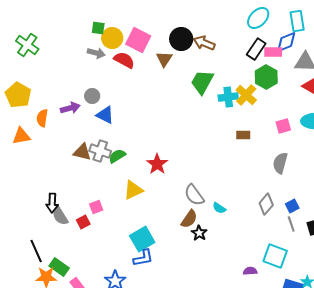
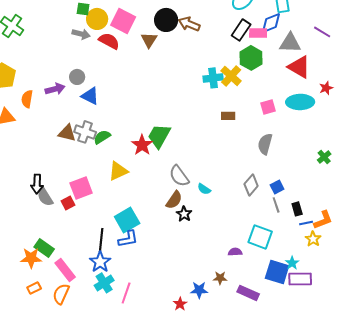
green trapezoid: (202, 82) -> (159, 136), moved
pink square: (96, 207) -> (81, 188), size x1.6
black line: (36, 251) -> (101, 240), moved, turned 30

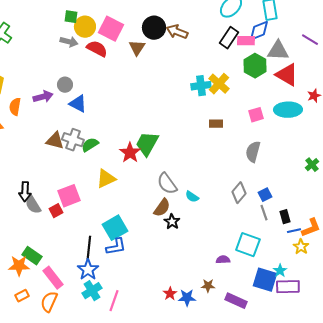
green hexagon: (251, 58) -> (255, 66), moved
red star: (180, 304) -> (170, 294), moved

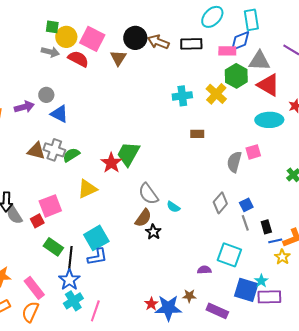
black rectangle: (229, 38) -> (191, 44), moved, turned 55
yellow cross: (219, 84) -> (216, 94), moved
pink square: (256, 115) -> (253, 152), moved
green rectangle: (32, 256) -> (53, 247), moved
blue star: (187, 298) -> (168, 308), size x1.5

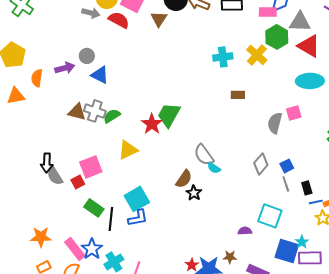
gray semicircle: (148, 194) -> (204, 155), moved
blue star: (69, 280) -> (92, 249), moved

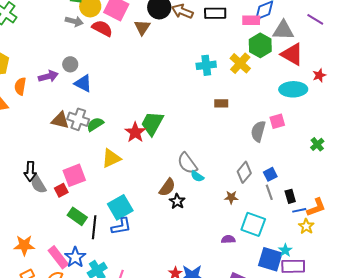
brown star: (230, 257) -> (231, 197), moved

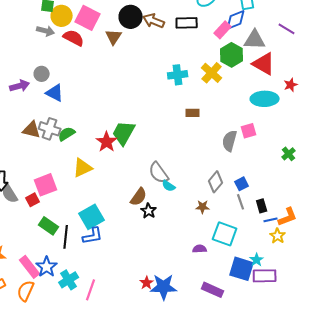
pink rectangle: (251, 20) -> (223, 30), turned -48

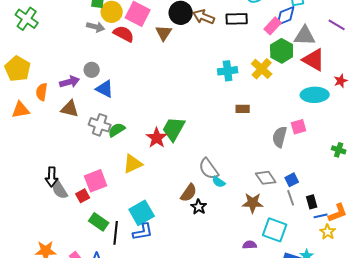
brown triangle: (32, 130) -> (70, 109), moved
green cross: (289, 154) -> (339, 150), turned -32
gray diamond: (216, 182) -> (266, 178), turned -75
brown star: (203, 207) -> (253, 203), size x1.5

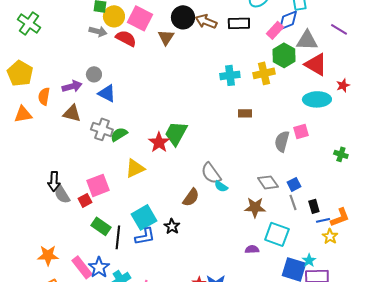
yellow cross: (262, 69) -> (264, 73), turned 35
black star: (199, 207) -> (172, 226), moved

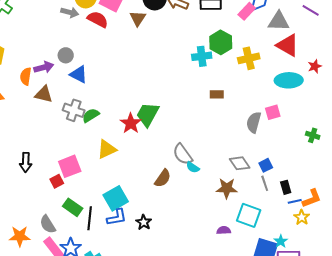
green hexagon: (284, 55) -> (221, 42), moved
yellow cross: (264, 73) -> (249, 58), moved
orange semicircle: (44, 96) -> (26, 76), moved
gray semicircle: (62, 194) -> (48, 224), moved
black star: (172, 226) -> (144, 222), moved

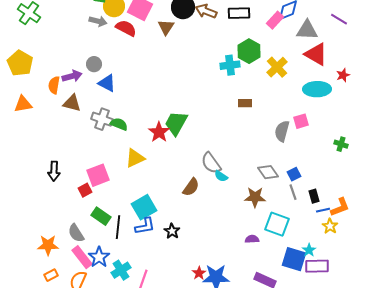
yellow cross: (249, 58) -> (277, 67), turned -30
green semicircle: (91, 115) -> (119, 124), turned 54

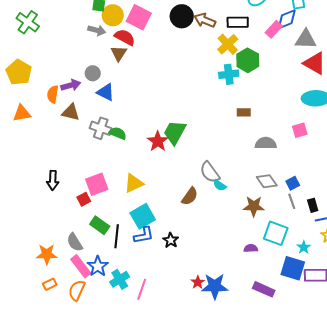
brown triangle: (166, 27) -> (119, 53), moved
yellow cross: (277, 67) -> (228, 44), moved
gray semicircle: (282, 131) -> (266, 143), moved, turned 75
yellow triangle: (135, 158) -> (134, 183), moved
cyan star: (309, 250) -> (304, 247), moved

